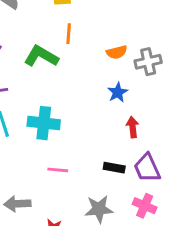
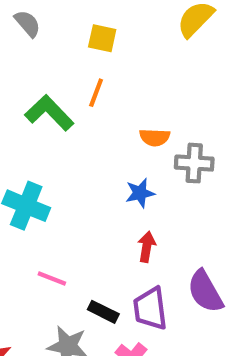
black rectangle: (114, 168) -> (103, 312), moved
pink line: (58, 170) -> (52, 279), moved

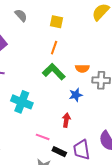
green L-shape: (49, 113) -> (54, 72), moved
red arrow: (147, 247) -> (66, 120), moved
pink line: (52, 279) -> (43, 137), moved

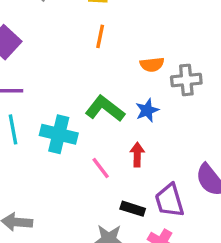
green L-shape: (54, 72) -> (105, 109), moved
pink line: (43, 137) -> (101, 168), moved, turned 40

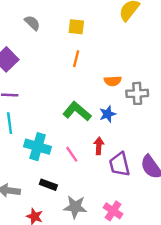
cyan cross: (59, 134) -> (38, 147), moved
purple trapezoid: (169, 200) -> (120, 164), moved
black rectangle: (133, 209) -> (48, 185), moved

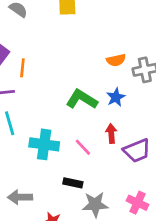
orange line: (76, 59) -> (22, 68), moved
purple trapezoid: (120, 164) -> (137, 151), turned -90
black rectangle: (48, 185) -> (73, 183), moved

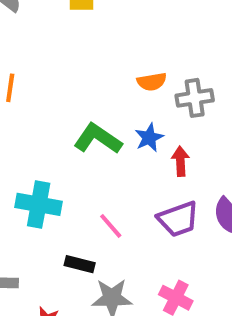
red arrow: (111, 134) -> (180, 161), moved
pink line: (83, 147) -> (111, 226), moved

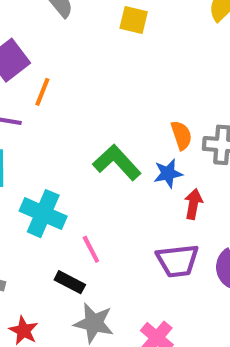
orange semicircle: (152, 82) -> (181, 135), moved, turned -112
pink line: (111, 226) -> (91, 249), moved

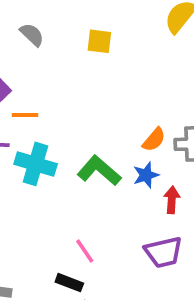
orange line: (42, 92) -> (25, 115), turned 75
orange semicircle: (181, 135) -> (154, 140), turned 65
cyan cross: (43, 214) -> (36, 164), moved

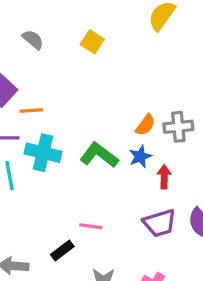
yellow square: (99, 41) -> (92, 42), turned 30
pink line: (85, 251) -> (91, 226), turned -45
black rectangle: (69, 283) -> (62, 250), moved, turned -55

